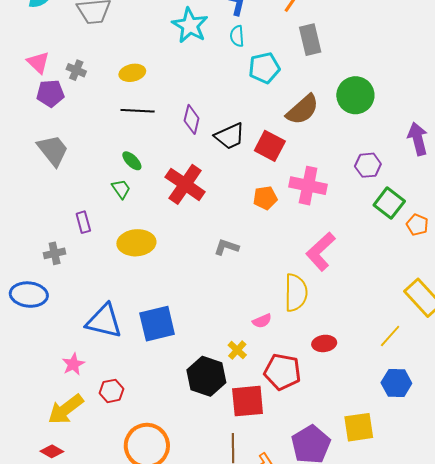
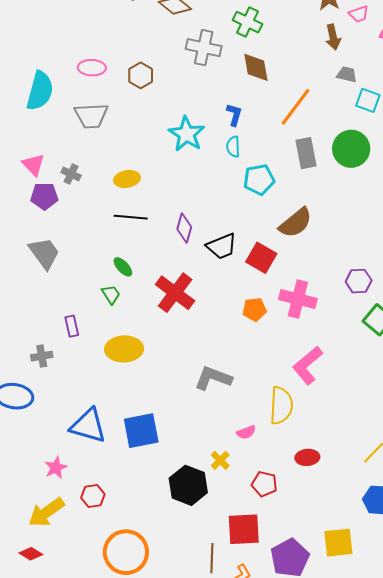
green circle: (355, 95) -> (351, 149), moved
gray L-shape: (226, 247) -> (213, 378), moved, size x1.5
red pentagon: (282, 372) -> (264, 484), size x0.7
red square: (248, 401) -> (244, 529), moved

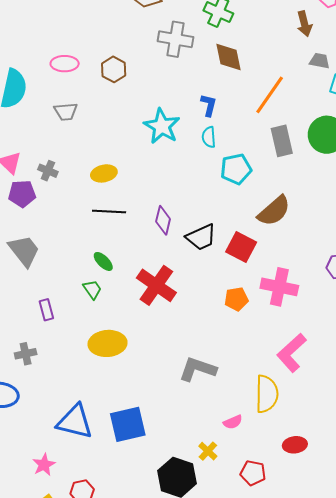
gray trapezoid: (91, 116) -> (66, 112), size x0.7
purple rectangle: (72, 326) -> (46, 310), moved

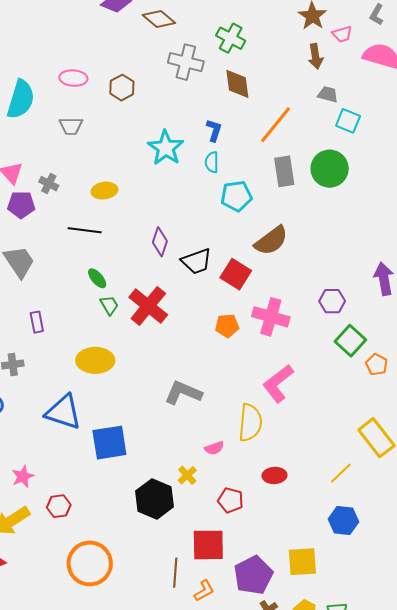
black line: (109, 211) -> (85, 230), moved
green trapezoid: (92, 290) -> (109, 305), moved
blue triangle: (75, 422) -> (63, 412), moved

